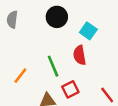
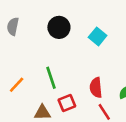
cyan square: (88, 31) -> (98, 36), moved
red semicircle: (80, 55) -> (96, 88), moved

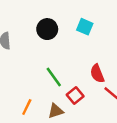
orange line: (17, 85) -> (27, 107), moved

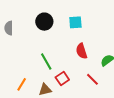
cyan square: (85, 27) -> (75, 22), turned -32
red semicircle: (97, 74) -> (81, 51), moved

